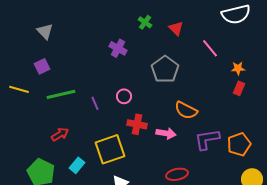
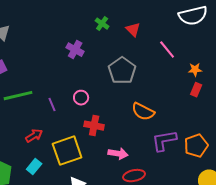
pink arrow: (166, 133) -> (118, 154), moved
red arrow: (60, 134) -> (34, 136), moved

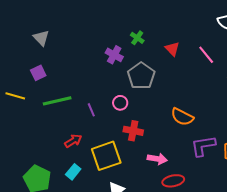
green cross: (102, 24) -> (137, 38), moved
red triangle: (133, 30) -> (172, 49), moved
gray pentagon: (122, 71) -> (141, 76), moved

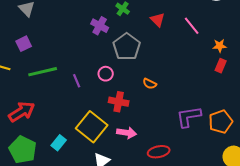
orange semicircle: (182, 117) -> (150, 84), moved, size x0.6
red arrow: (73, 141) -> (22, 112), moved, size x1.5
yellow square: (106, 156) -> (92, 127), turned -32
pink arrow: (157, 159) -> (127, 133), moved

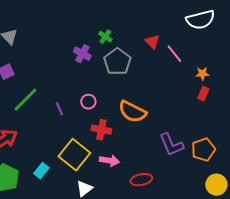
red triangle: (158, 20) -> (152, 42), moved
gray pentagon: (127, 47) -> (117, 62), moved
green line: (43, 72) -> (25, 100), turned -32
orange semicircle: (150, 84) -> (132, 112), size x2.0
purple L-shape: (189, 117) -> (171, 145), turned -104

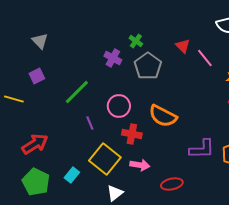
green line: (25, 100) -> (77, 92), moved
pink circle: (88, 102) -> (119, 106), size x1.5
purple line: (59, 109) -> (90, 123), moved
purple L-shape: (171, 145) -> (202, 149), turned -68

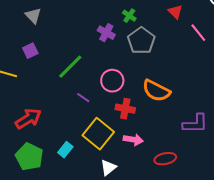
red triangle: (183, 46) -> (175, 12), moved
purple line: (90, 123) -> (83, 98), turned -32

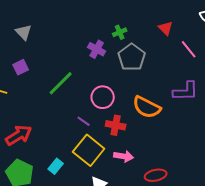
green cross: (129, 16) -> (120, 32), turned 32
purple line: (83, 98) -> (84, 121), moved
purple L-shape: (195, 124) -> (186, 91), moved

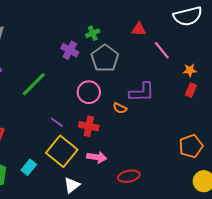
red triangle: (166, 28) -> (139, 29), turned -42
purple L-shape: (186, 91) -> (142, 92), moved
pink circle: (103, 97) -> (89, 92), moved
orange semicircle: (147, 107) -> (120, 108), size x0.5

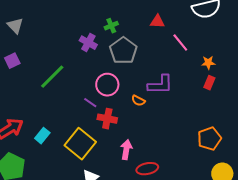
purple line: (57, 122) -> (90, 103), moved
pink arrow: (97, 157) -> (126, 150), moved, turned -90
cyan rectangle: (29, 167) -> (42, 136), moved

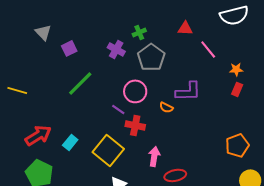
purple square: (12, 61) -> (69, 48), moved

